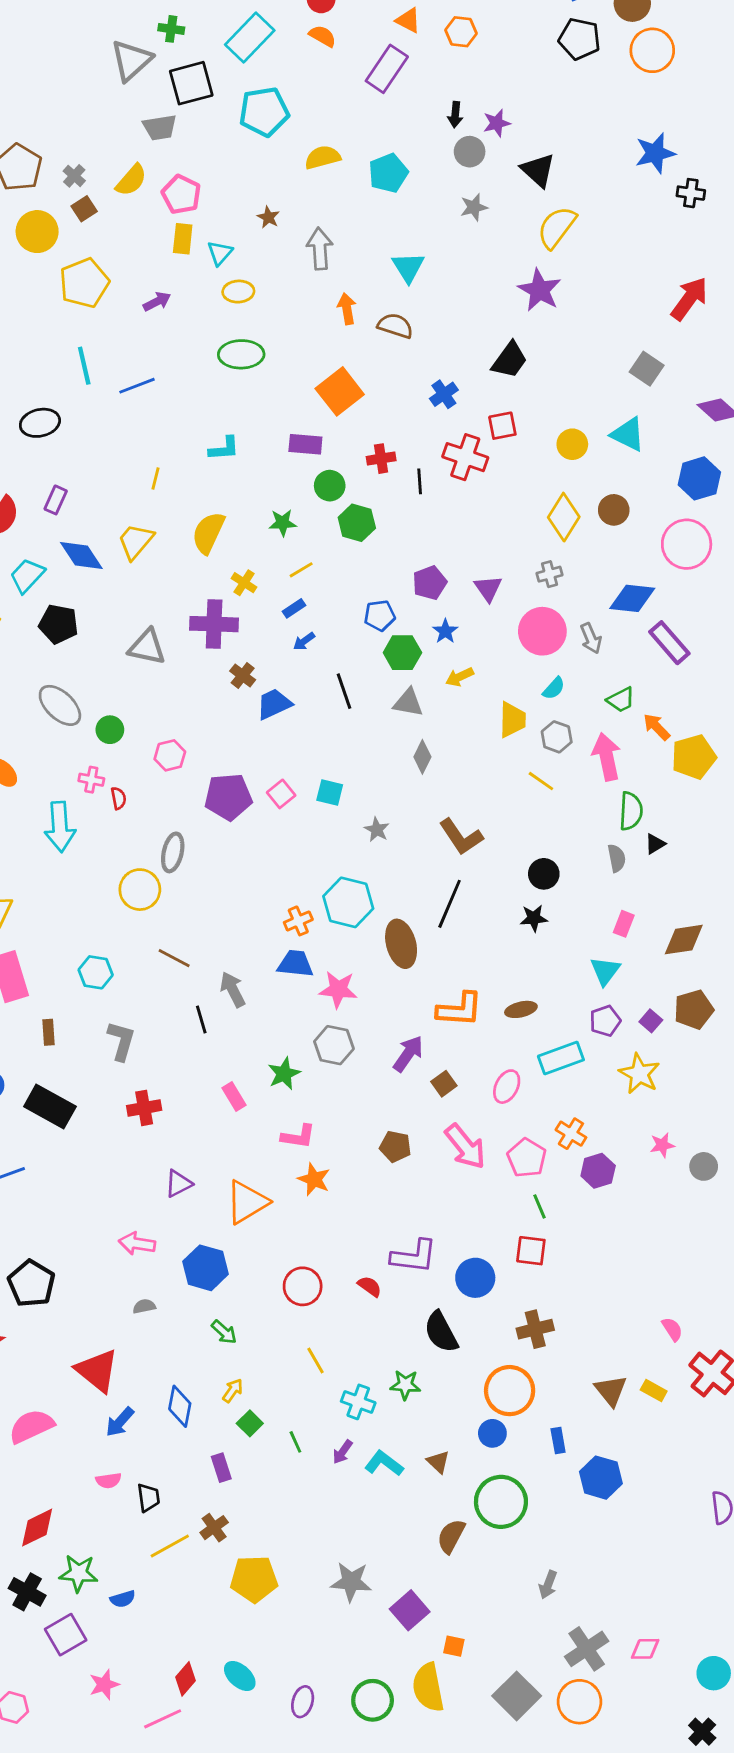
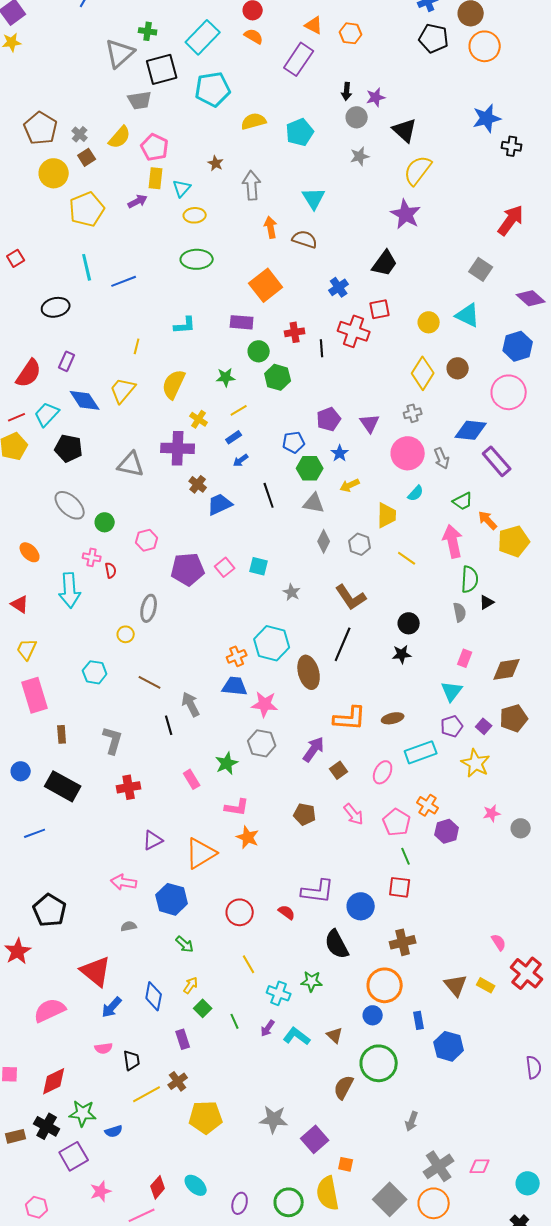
purple arrow: (157, 302) -> (138, 201), moved
gray hexagon: (557, 737) -> (360, 544), moved
yellow circle: (140, 890) -> (126, 634), size x0.6
cyan hexagon: (96, 972) -> (95, 672), moved
pink arrow: (465, 1146) -> (354, 814), size x0.7

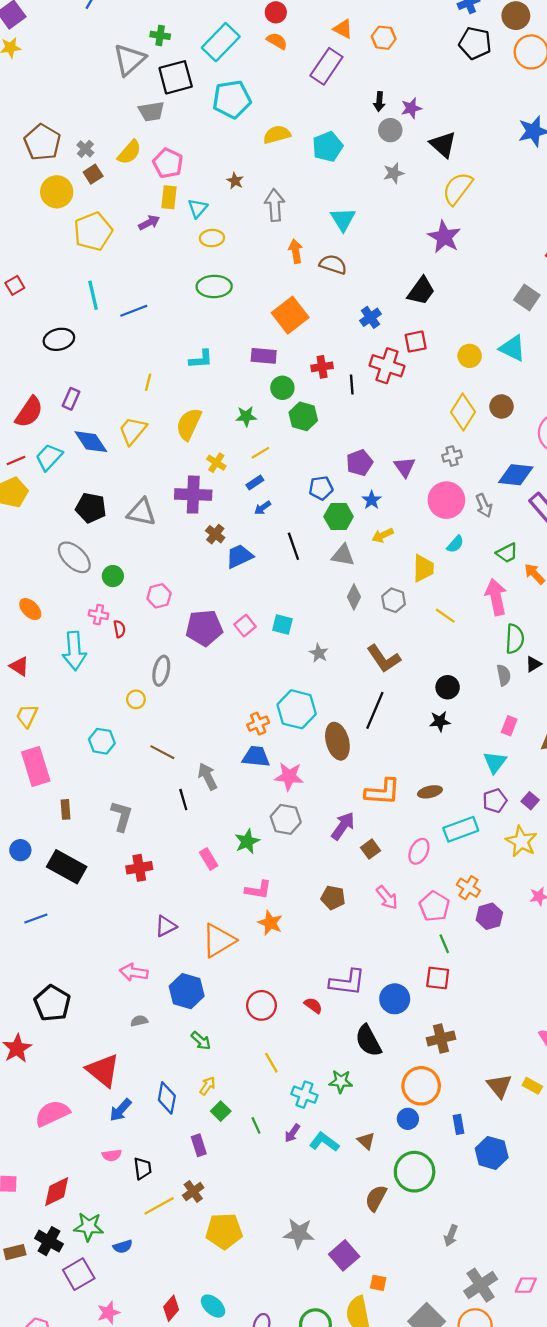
black pentagon: (69, 448) -> (91, 508), moved

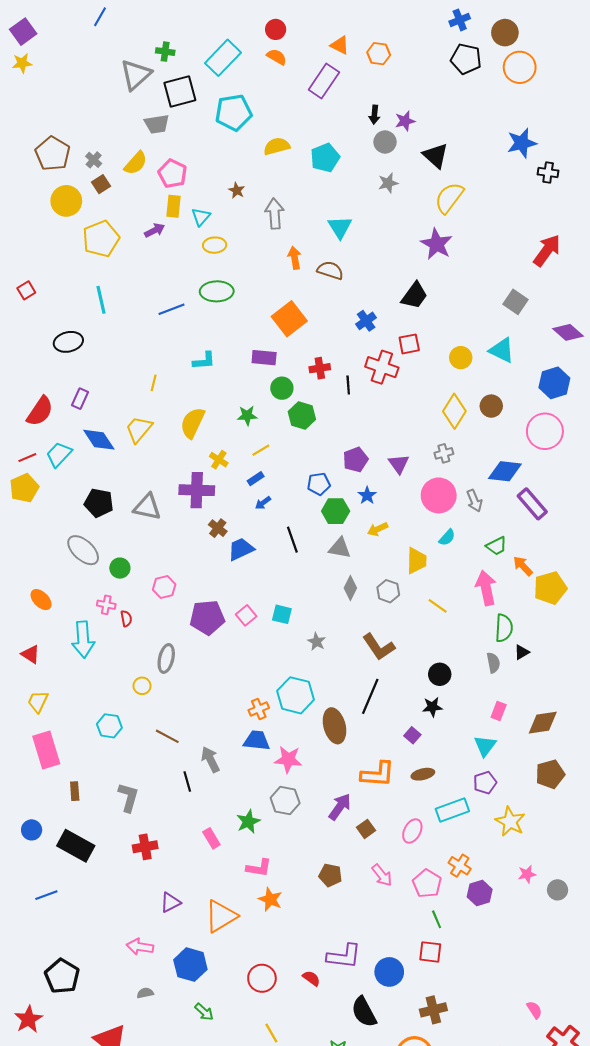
blue line: (134, 311) -> (171, 309), moved
purple square: (530, 801) -> (412, 735), moved

